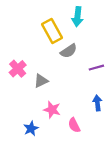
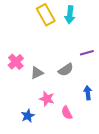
yellow rectangle: (52, 31) -> (46, 15), moved
gray semicircle: (69, 51) -> (66, 70), moved
purple line: (96, 68) -> (87, 53), moved

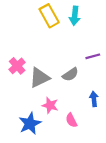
gray triangle: (37, 73) -> (39, 78), size x1.5
blue star: (28, 116) -> (30, 123), size x1.5

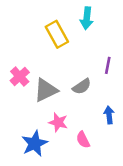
yellow rectangle: (49, 16) -> (57, 34), moved
purple line: (93, 56) -> (108, 65), turned -64

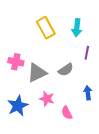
cyan arrow: (87, 18) -> (77, 28), moved
pink cross: (20, 76) -> (16, 62), turned -35
blue star: (35, 143) -> (18, 106), moved

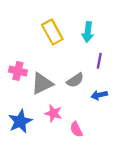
blue arrow: (88, 93) -> (99, 95), moved, turned -96

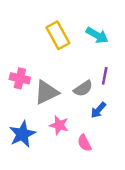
cyan arrow: (88, 32) -> (97, 35), turned -66
purple line: (99, 61) -> (105, 76), moved
blue arrow: (99, 95) -> (98, 110), moved, turned -35

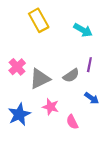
yellow rectangle: (58, 35) -> (39, 20), moved
pink cross: (20, 78) -> (17, 67), turned 35
blue arrow: (98, 110) -> (92, 98), moved, turned -96

